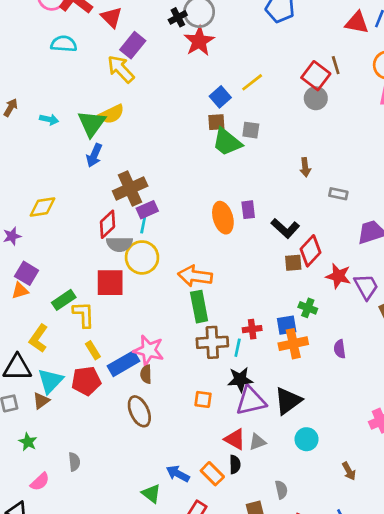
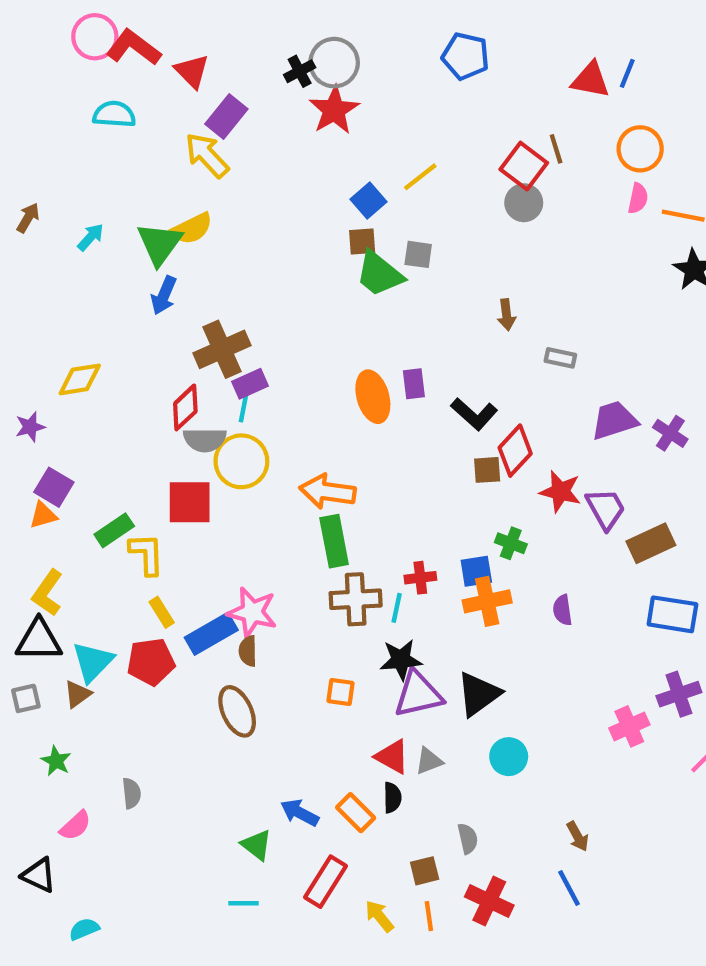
cyan arrow: (49, 119) -> (91, 237), turned -60
yellow L-shape: (39, 338) -> (47, 593), moved
brown arrow: (349, 471) -> (578, 836), moved

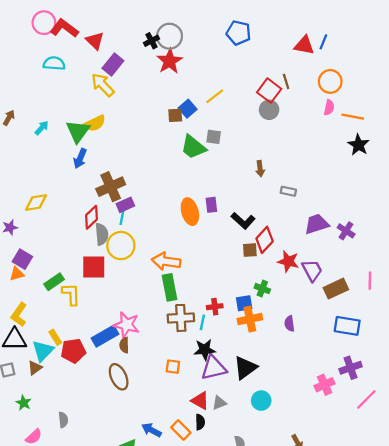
brown square: (362, 241) -> (175, 115), moved
gray semicircle: (205, 440) -> (102, 234), turned -95
yellow rectangle: (162, 612) -> (55, 337), moved

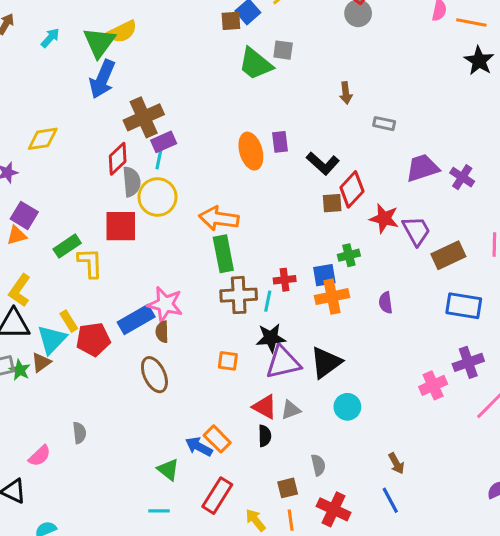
blue arrow: (80, 158) -> (102, 79), size x1.4
green cross: (262, 289) -> (349, 255), turned -35
green star: (24, 403) -> (20, 370), moved
orange rectangle: (181, 430) -> (217, 439), moved

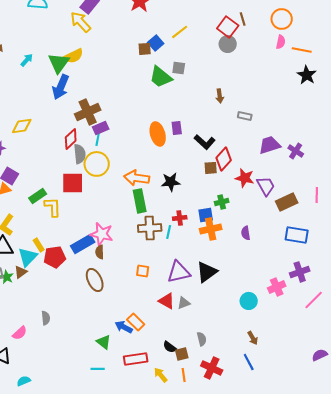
black star: (271, 338) -> (171, 182), moved
cyan circle: (347, 407) -> (249, 301), moved
black semicircle: (265, 436) -> (170, 347), moved, turned 128
red rectangle: (217, 496) -> (136, 359), turned 50

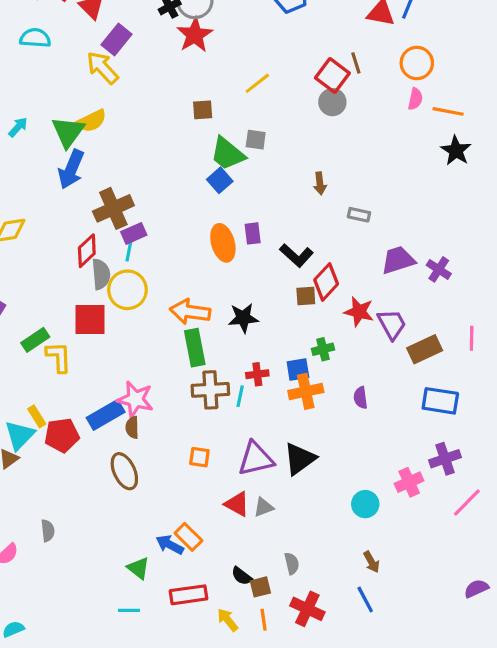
blue square: (156, 43) -> (220, 180), moved

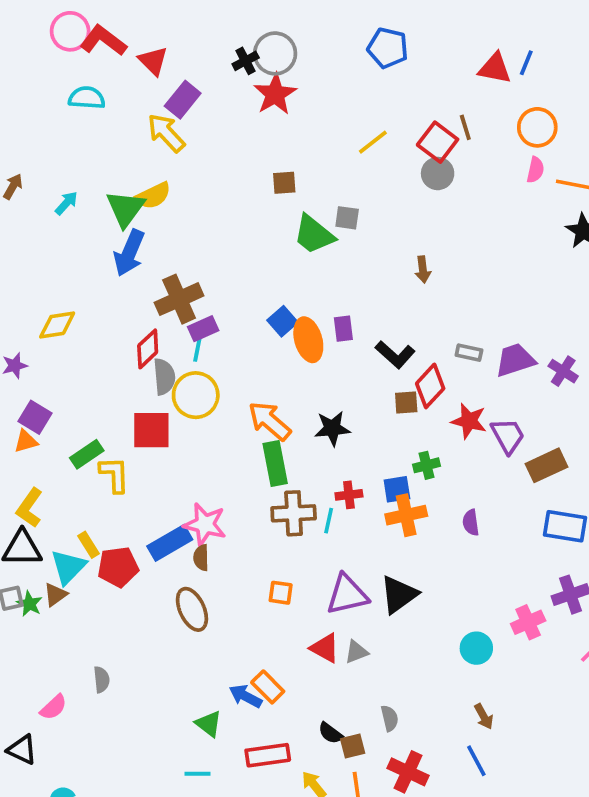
yellow line: (257, 83) -> (373, 142), moved
blue square: (220, 180) -> (282, 321), moved
gray rectangle: (359, 215) -> (469, 353), moved
orange arrow: (190, 312) -> (270, 421), turned 33

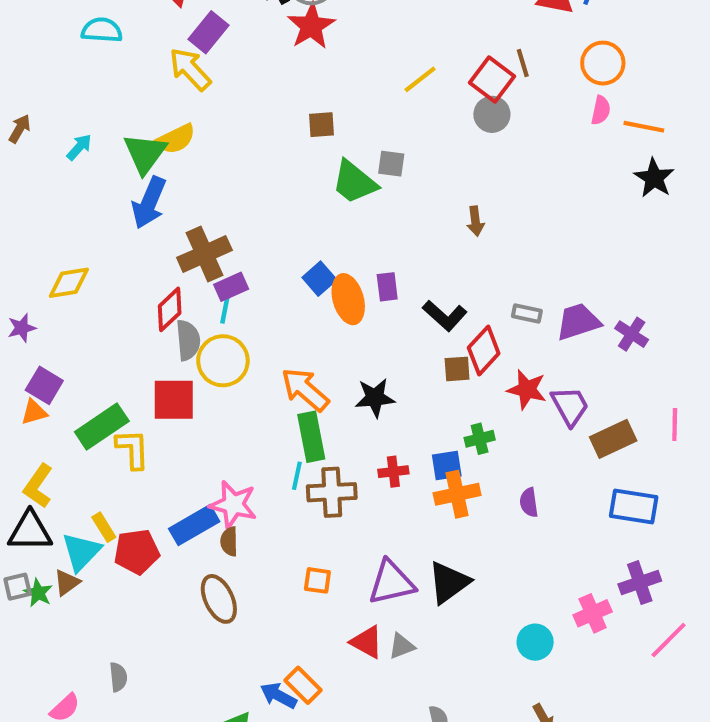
green rectangle: (87, 454) -> (102, 426), size x1.4
cyan line: (329, 521) -> (297, 476), moved

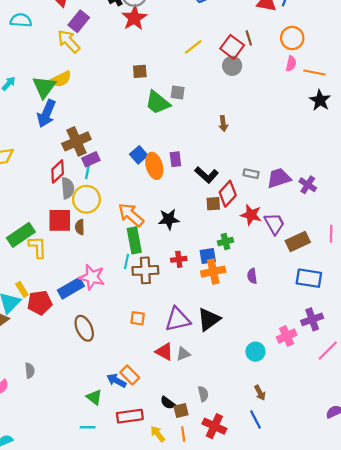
brown semicircle: (229, 541) -> (80, 227), moved

